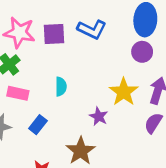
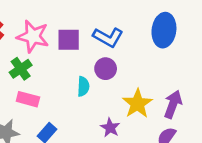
purple circle: (142, 52) -> (106, 69), moved
cyan semicircle: (61, 87) -> (83, 86), moved

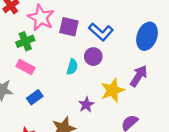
purple arrow: (173, 104) -> (139, 76), moved

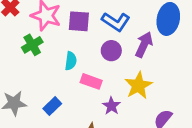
pink rectangle: (26, 67) -> (91, 81), moved
cyan semicircle: (72, 67) -> (71, 61), moved
purple arrow: (139, 76) -> (144, 45), moved

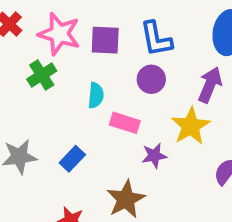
blue L-shape: (116, 22) -> (156, 39), turned 48
purple arrow: (144, 45) -> (210, 85), moved
purple star: (111, 106) -> (154, 156), turned 30

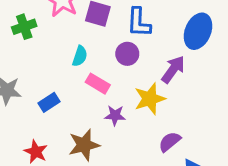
green cross: (42, 75) -> (24, 27), moved

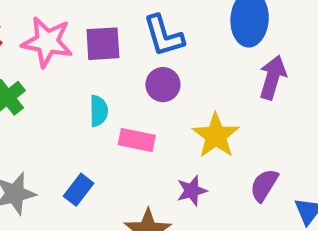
purple arrow: (173, 69) -> (273, 77), moved
purple star: (115, 115) -> (192, 191), moved

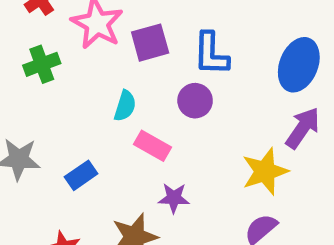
purple square: (103, 44) -> (150, 43), turned -30
yellow star: (216, 136) -> (265, 171), moved
purple star: (192, 191) -> (174, 198), moved

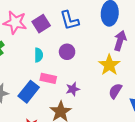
purple circle: (195, 101) -> (67, 52), moved
pink rectangle: (153, 146) -> (48, 78), moved
blue rectangle: (81, 175) -> (29, 92), size x1.5

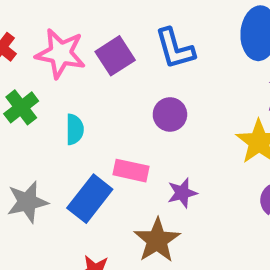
cyan semicircle: (39, 55) -> (75, 129), moved

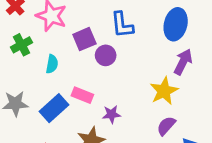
purple square: (115, 56) -> (84, 39), moved
purple circle: (170, 114) -> (106, 55), moved

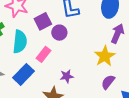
cyan semicircle: (52, 64) -> (20, 42), size x1.6
pink rectangle: (82, 95) -> (44, 54), moved, turned -70

